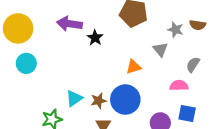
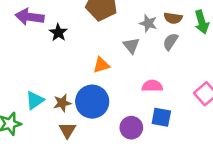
gray semicircle: (193, 65) -> (170, 42), moved

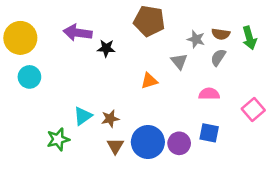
black star: (58, 32) -> (106, 48), turned -30
pink semicircle: (152, 86) -> (209, 94), moved
blue circle: (92, 102) -> (148, 142), moved

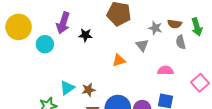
purple arrow: (78, 33) -> (63, 23), turned -80
gray semicircle: (218, 57) -> (181, 42), moved, turned -48
cyan circle: (29, 77) -> (45, 44), moved

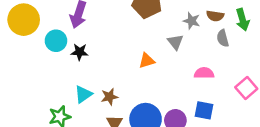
black star: (85, 35) -> (80, 52), moved

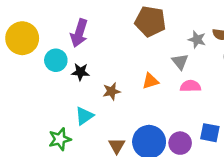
pink semicircle: (204, 73) -> (190, 86), moved
brown star: (109, 97) -> (112, 91), moved

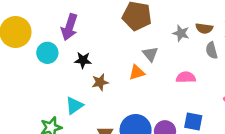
gray triangle: (180, 62) -> (150, 54), moved
black star: (80, 72) -> (83, 60), moved
pink semicircle: (190, 86) -> (186, 77), moved

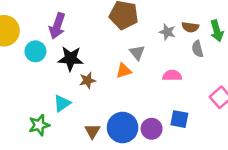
black star: (83, 60) -> (71, 59), size x1.5

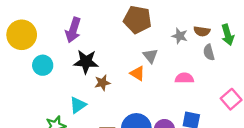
cyan circle: (35, 51) -> (43, 65), moved
orange triangle: (124, 71) -> (137, 73), turned 49

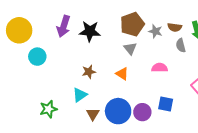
brown pentagon: (137, 20) -> (132, 24), moved, turned -30
black star: (86, 62) -> (90, 31), moved
orange triangle: (137, 73) -> (122, 74), moved
cyan triangle: (78, 105) -> (80, 95), moved

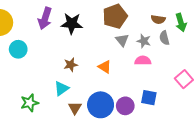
gray star: (155, 31) -> (144, 41), moved
gray triangle: (130, 48) -> (122, 40), moved

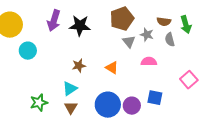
gray star: (144, 41) -> (147, 35), moved
brown triangle: (75, 108) -> (71, 108), moved

